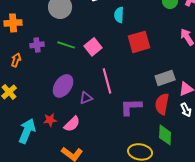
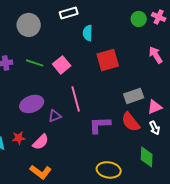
purple ellipse: (63, 86) -> (32, 104), turned 35
red semicircle: (162, 104) -> (131, 122), turned -50
green diamond: (165, 135) -> (147, 157), moved

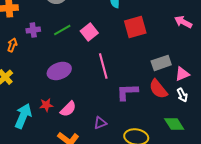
pink arrow: (156, 55) -> (183, 22), turned -30
green line: (35, 63) -> (62, 30), turned -48
purple triangle: (55, 116) -> (100, 123), moved
green diamond: (147, 157) -> (174, 124), turned -35

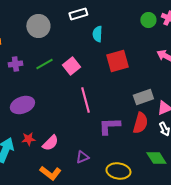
purple ellipse: (59, 71) -> (22, 105), moved
red semicircle: (158, 89) -> (140, 123), turned -125

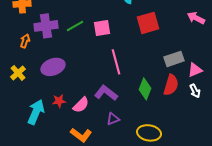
purple cross: (15, 64) -> (46, 26), size x1.6
pink square: (71, 66) -> (102, 28), turned 30
purple L-shape: (109, 126) -> (106, 93), moved, turned 40
green diamond: (156, 158) -> (145, 89), moved, turned 55

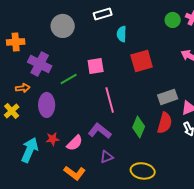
purple cross: (46, 26) -> (40, 64), turned 35
green line: (75, 26) -> (69, 79), moved
orange arrow: (25, 41) -> (23, 88), moved, turned 64
purple ellipse: (53, 67) -> (47, 105), turned -70

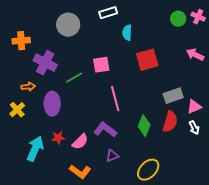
yellow ellipse: (143, 171) -> (148, 170), turned -55

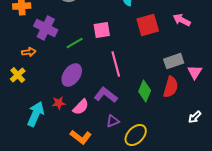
pink arrow: (195, 55) -> (182, 20), moved
purple ellipse: (52, 104) -> (72, 75), moved, turned 35
pink triangle: (194, 107) -> (195, 72), turned -35
white arrow: (194, 128) -> (195, 117), moved, turned 72
yellow ellipse: (148, 170) -> (136, 135), moved

